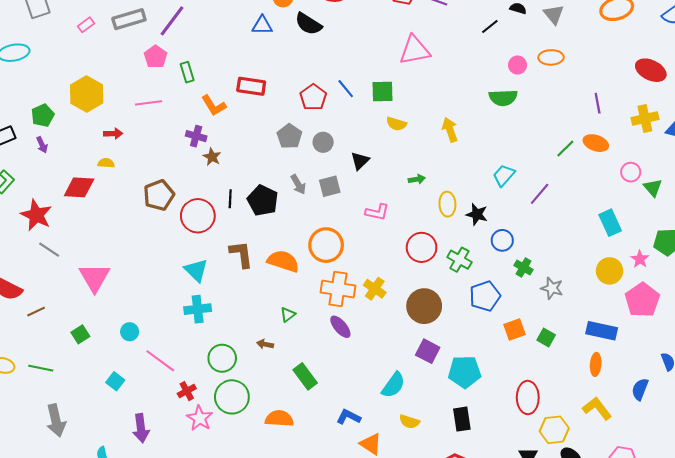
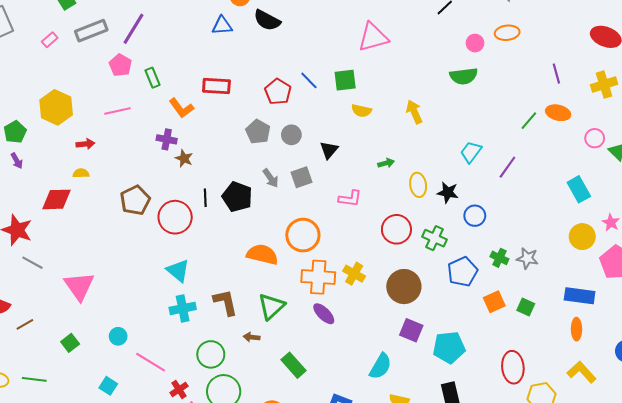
brown L-shape: (241, 254) -> (226, 302), moved
green cross: (523, 267) -> (499, 258), moved
green triangle: (288, 315) -> (271, 306), size x1.8

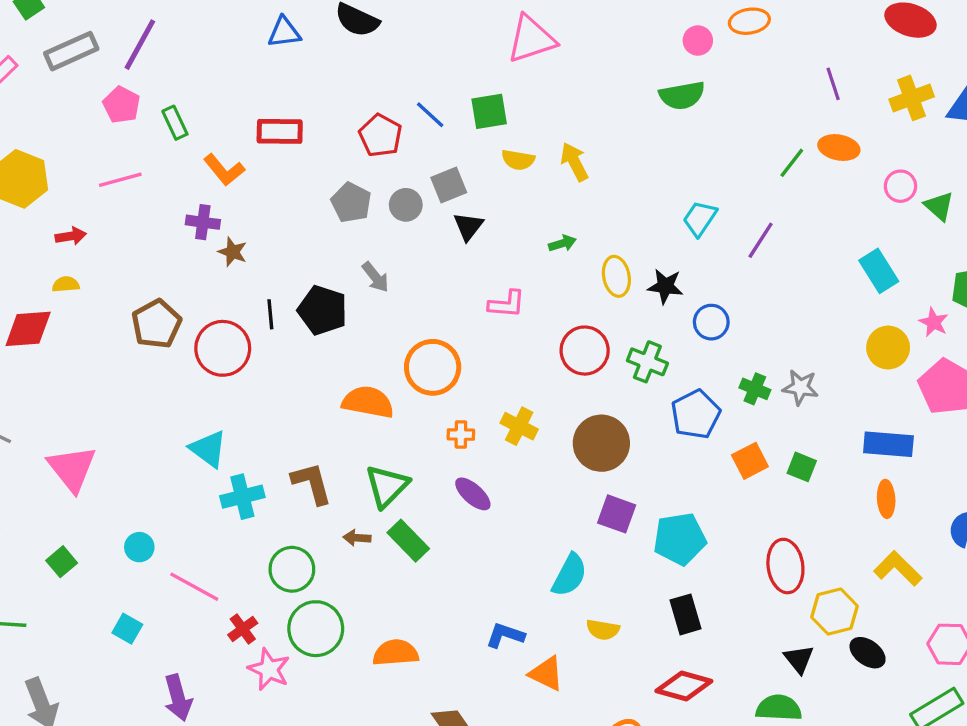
yellow arrow: (414, 112) -> (574, 162), moved
gray square: (302, 177) -> (449, 185), moved
cyan triangle: (178, 271) -> (208, 449), moved
orange cross: (318, 277) -> (461, 435), size x0.5
green rectangle: (293, 365) -> (408, 541), moved

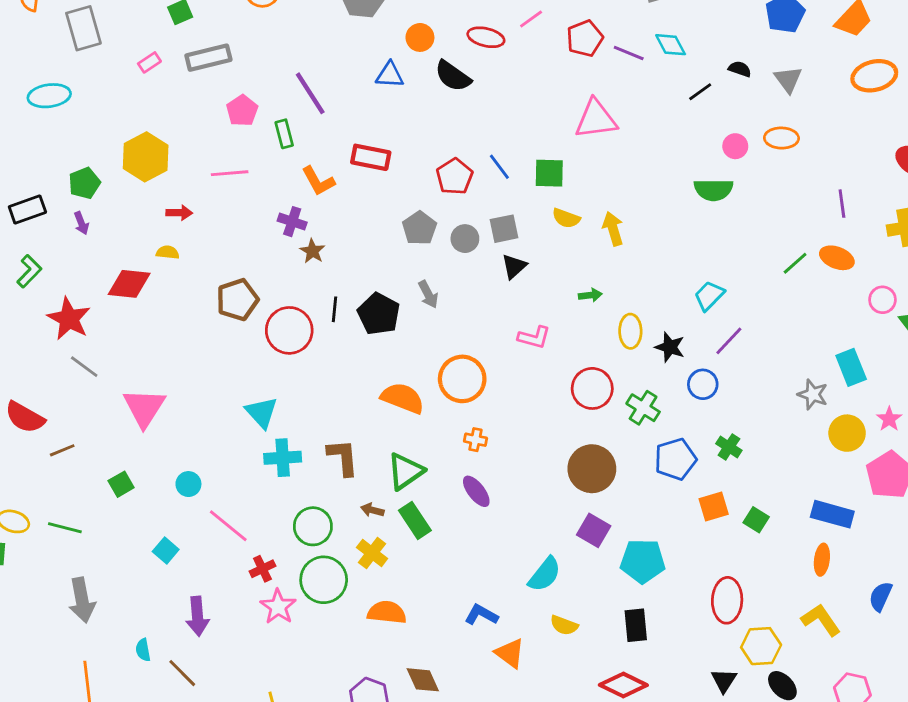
purple line: (140, 45) -> (310, 93), moved, turned -72
purple line: (761, 240) -> (729, 341), moved
gray star: (800, 387) -> (813, 394), moved
yellow cross: (519, 426) -> (372, 553), moved

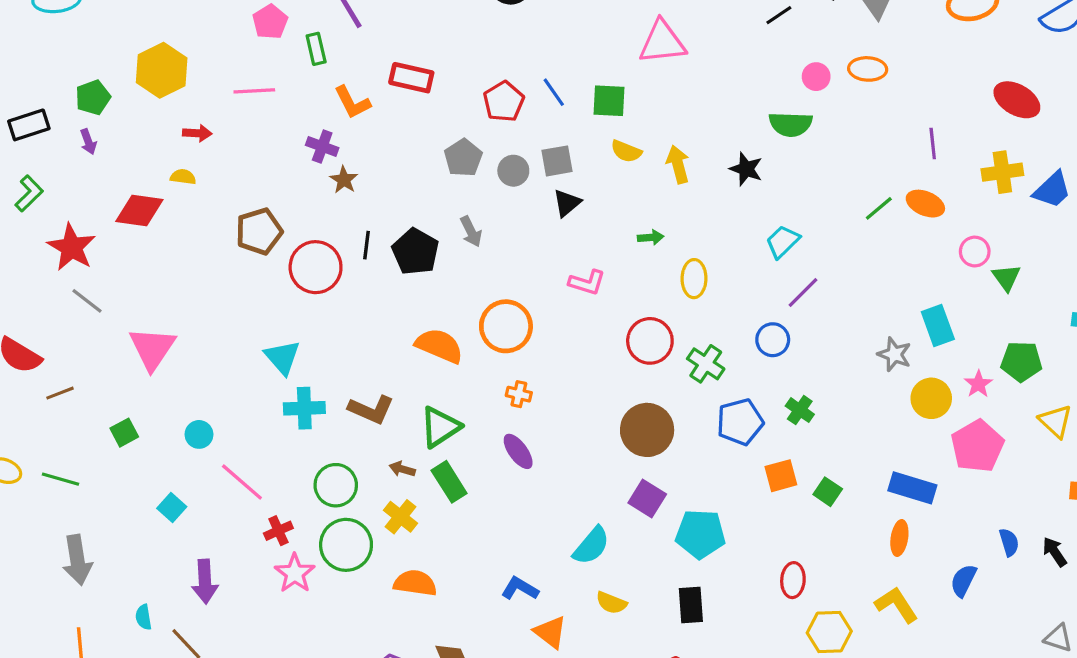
black star: (670, 347) -> (746, 169), moved
brown L-shape: (343, 457) -> (371, 410), turned 117
red ellipse: (727, 600) -> (793, 580), size x0.7

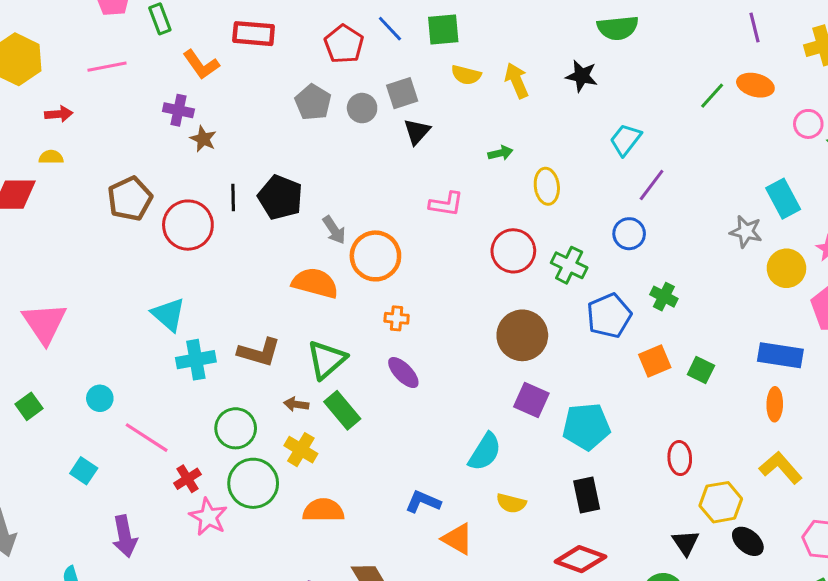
gray arrow: (471, 232) -> (334, 230), moved

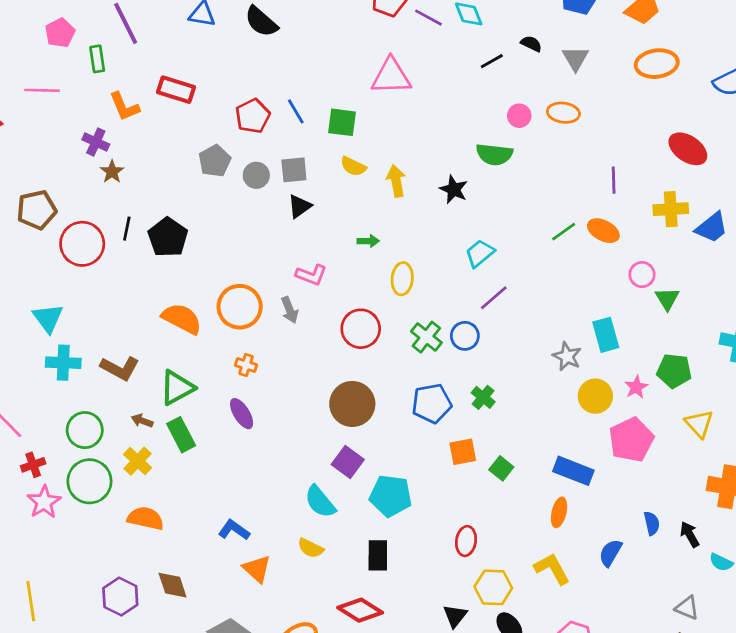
gray arrow: (334, 230) -> (290, 310), moved
green cross: (569, 265) -> (426, 337), moved
cyan semicircle: (485, 452) -> (320, 502), moved, turned 96

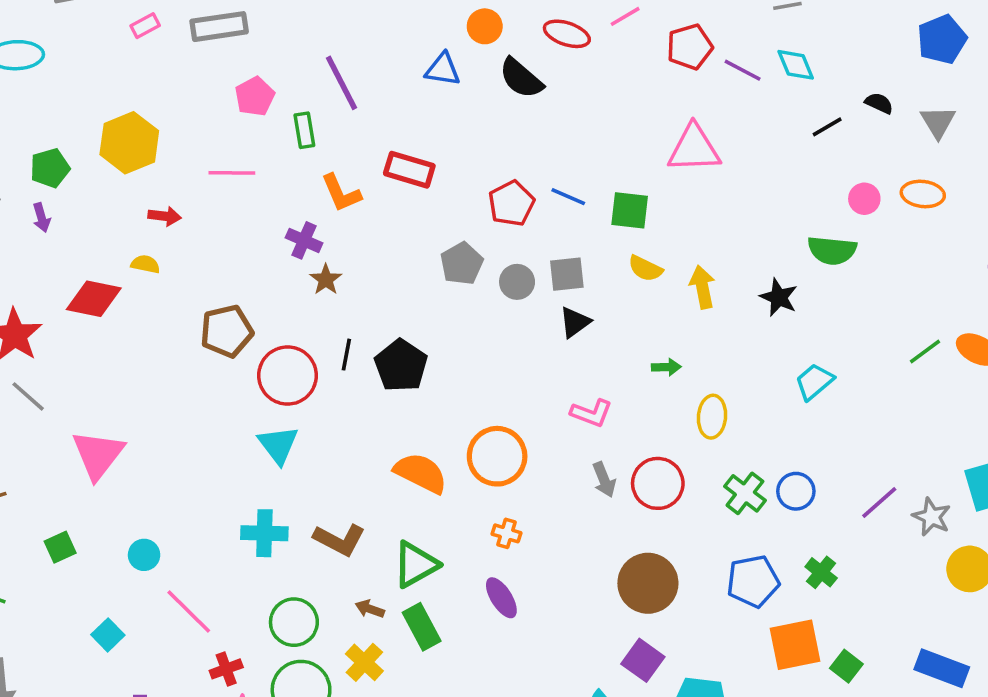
blue line: (296, 111) -> (568, 197), turned -35
purple line: (494, 298) -> (879, 503), moved
gray arrow: (290, 310) -> (604, 480), moved
cyan triangle: (48, 318) -> (278, 445), moved
orange square: (463, 452) -> (795, 645), size x1.4

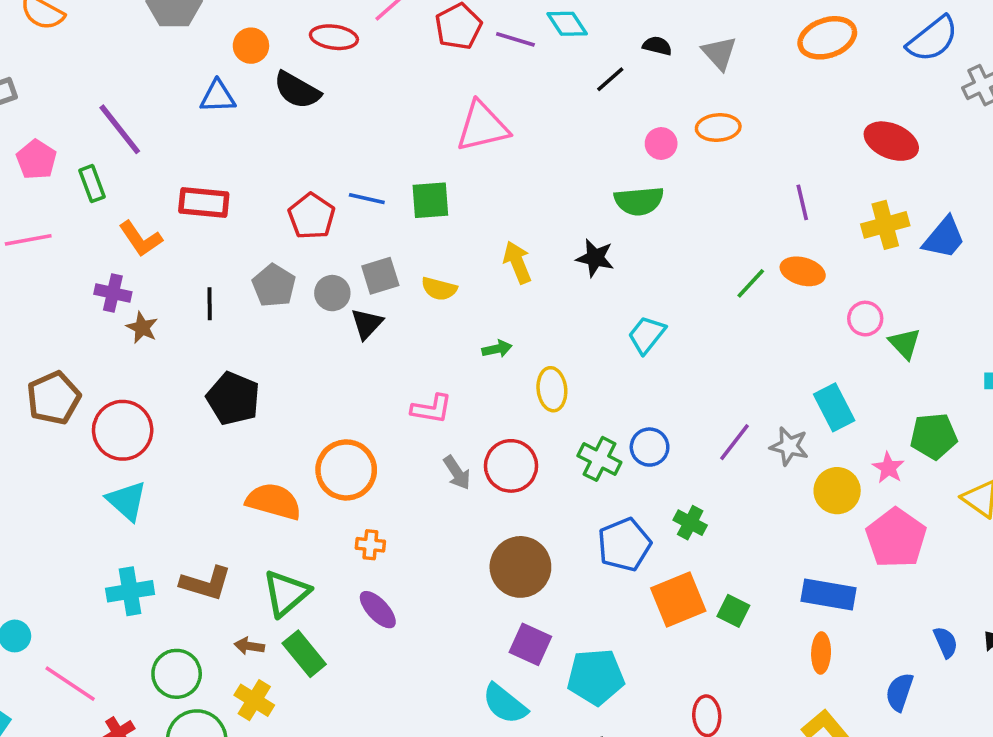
yellow semicircle: (645, 268) -> (439, 289), moved
black triangle: (575, 322) -> (367, 324), moved
black line: (346, 355) -> (210, 304), moved

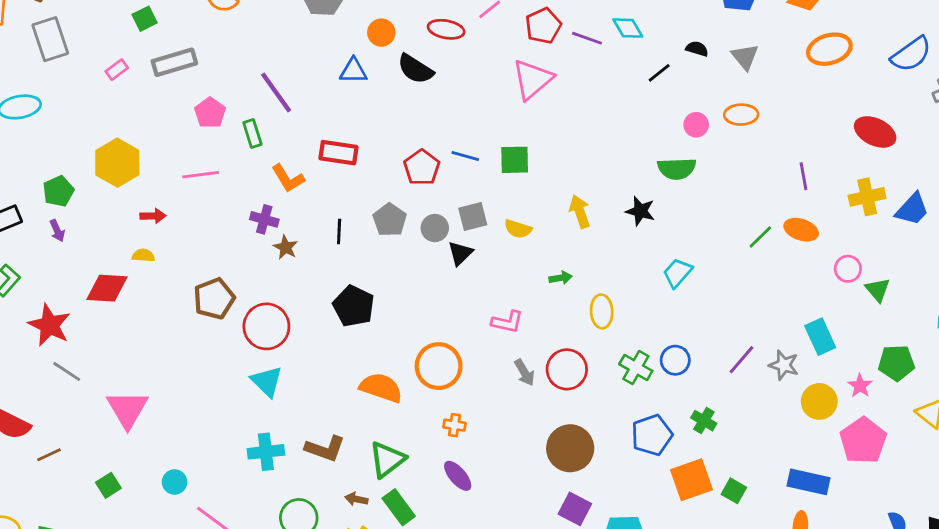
pink triangle: (482, 127) -> (532, 79), moved, turned -30

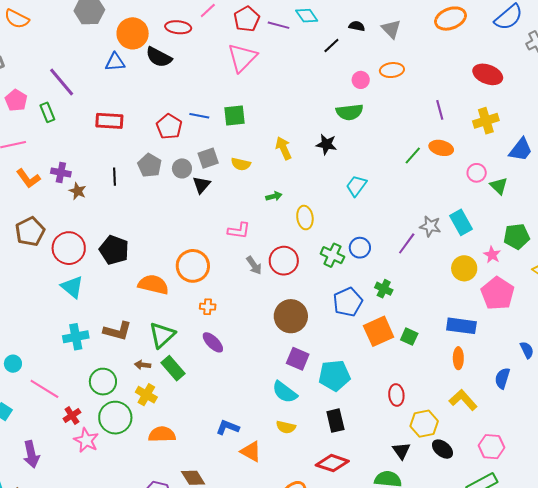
orange circle: (381, 33) -> (133, 33), size x1.6
orange L-shape: (288, 178) -> (28, 178), moved
blue trapezoid: (912, 209) -> (521, 150), moved
black pentagon: (354, 306) -> (114, 250), moved
gray star: (784, 365) -> (430, 226), moved

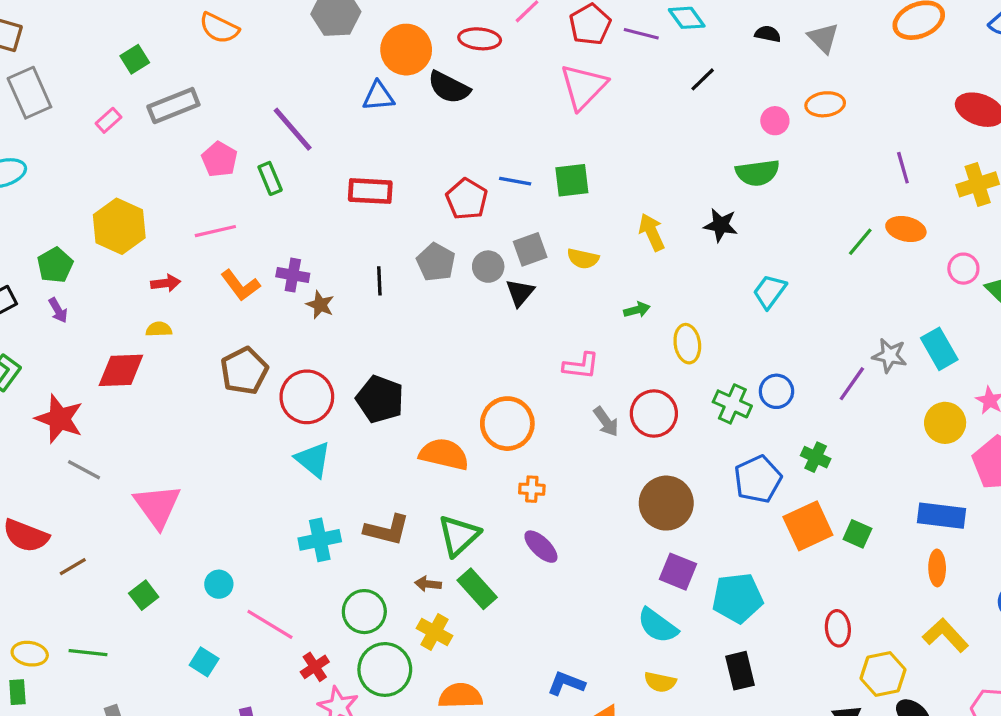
black line: (331, 45) -> (703, 79), moved

